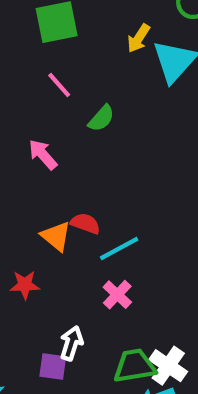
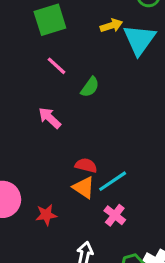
yellow arrow: (139, 38) -> (111, 26), turned -135
orange triangle: (56, 236) -> (84, 187), moved

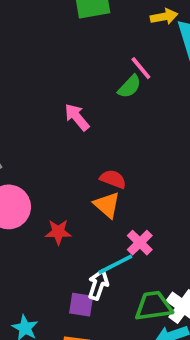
pink line: (56, 66) -> (141, 68), moved
cyan line: (113, 181) -> (115, 264), moved

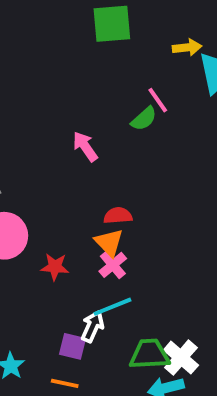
red semicircle: (113, 179) -> (118, 216), turned -30
pink cross: (140, 243) -> (113, 265), moved

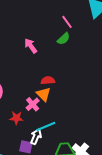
green semicircle: (144, 119) -> (64, 39), moved
pink cross: (113, 265) -> (33, 104), moved
red star: (55, 267) -> (16, 118), moved

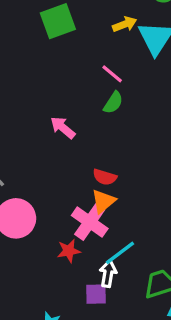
red semicircle: (48, 80) -> (105, 177), turned -144
orange triangle: (44, 94) -> (103, 201), turned 49
pink cross: (33, 104) -> (90, 222), size x1.5

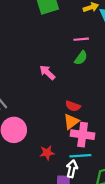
pink line: (112, 74) -> (81, 39), turned -48
pink cross: (90, 222) -> (83, 135), moved, turned -30
cyan line: (120, 253) -> (80, 156), turned 30

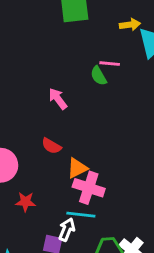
green semicircle: (81, 58) -> (99, 76), moved, turned 104
red semicircle: (73, 106) -> (51, 146), moved
red star: (47, 153) -> (26, 202), moved

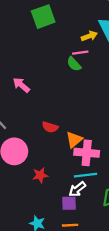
yellow arrow: (130, 25) -> (89, 36), moved
pink arrow: (58, 99) -> (21, 85), moved
white arrow: (67, 229) -> (77, 189), turned -138

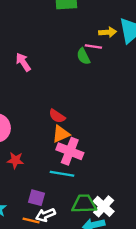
red semicircle: (50, 127) -> (57, 116), moved
white arrow: (77, 189) -> (45, 215), moved

